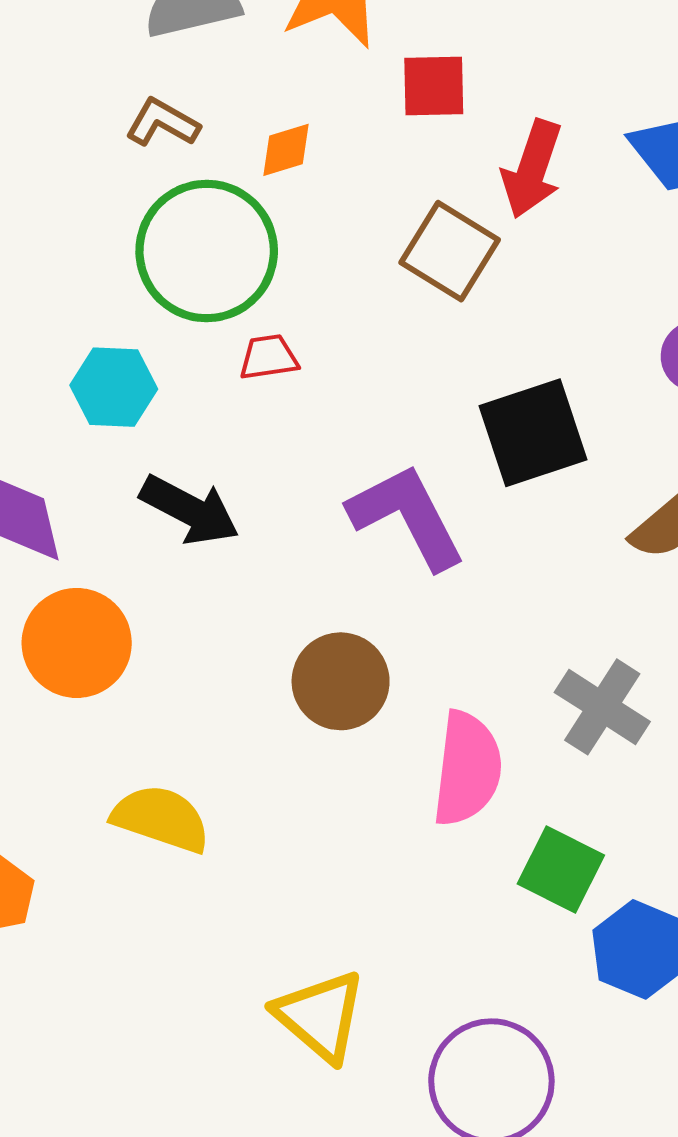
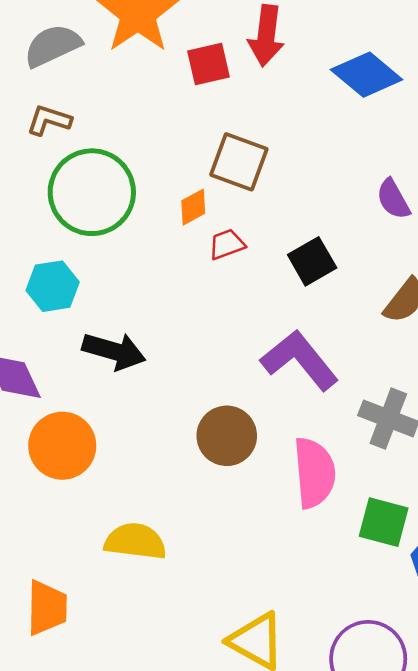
orange diamond: (286, 150) -> (193, 207), moved
red arrow: (532, 169) -> (266, 36), moved
red trapezoid: (269, 357) -> (227, 244), moved
black square: (533, 433) -> (312, 261), size x0.7
purple L-shape: (407, 516) -> (300, 360), moved

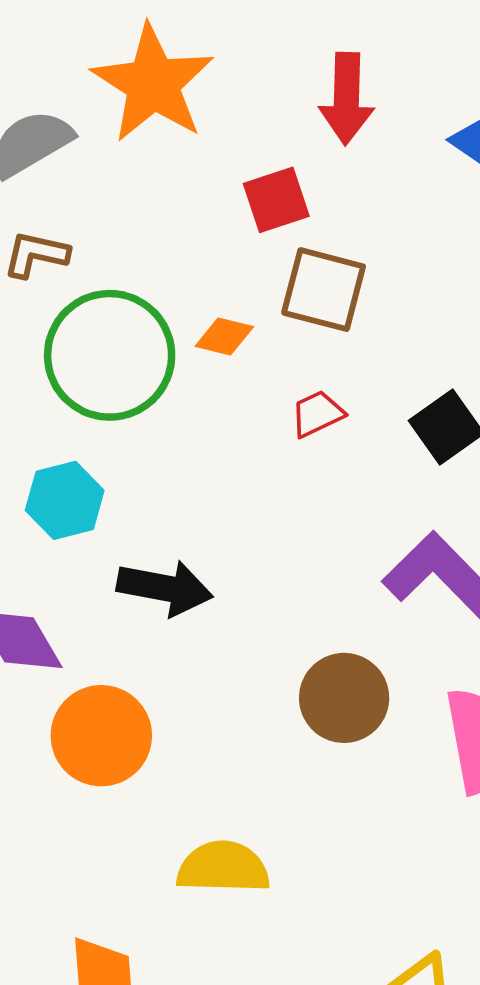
red square: (209, 64) -> (276, 200), moved
orange diamond: (193, 207) -> (224, 336), moved, turned 48

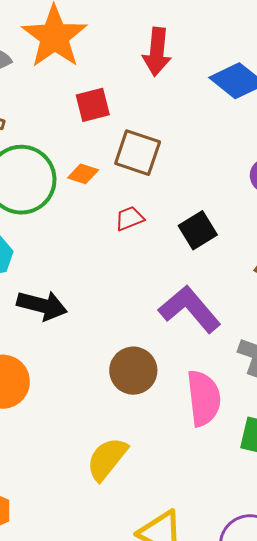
red square: (276, 200) -> (93, 105), moved
yellow semicircle: (223, 867) -> (107, 459), moved, turned -57

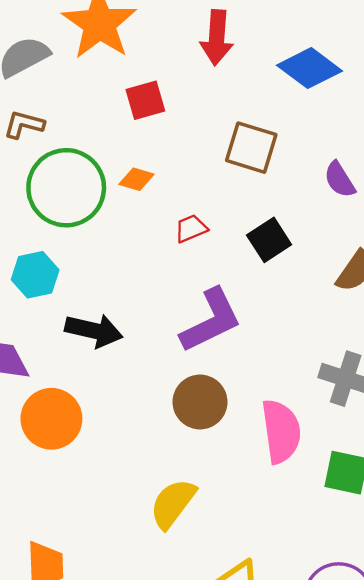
brown square: (138, 153) -> (251, 148), moved
purple L-shape: (190, 309) -> (211, 321), moved, turned 106

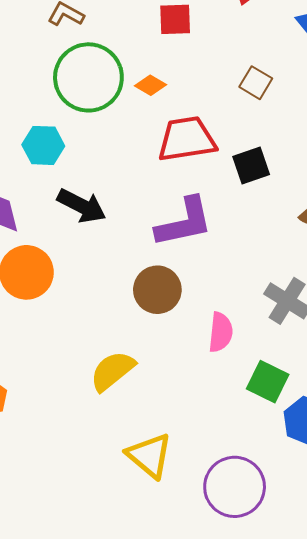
brown square: (251, 148) -> (256, 83), size x0.7
red trapezoid: (191, 229) -> (187, 139), size x2.0
pink semicircle: (281, 431) -> (221, 332), size x0.7

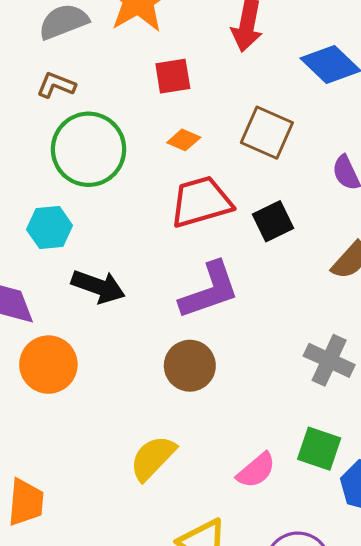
brown square: (256, 83) -> (267, 133), size x1.5
orange diamond: (151, 85) -> (184, 140), moved
pink semicircle: (221, 332) -> (256, 470), moved, turned 51

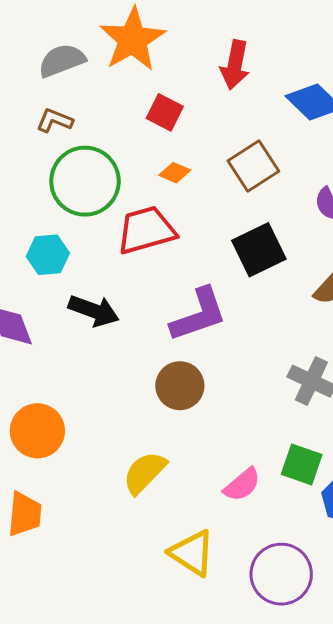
red square: (173, 76) -> (165, 112), turned 36
brown square: (267, 133) -> (253, 166), turned 33
red trapezoid: (201, 202) -> (146, 230), moved
black square: (273, 221) -> (259, 250), size x1.4
orange circle: (48, 365) -> (37, 431), moved

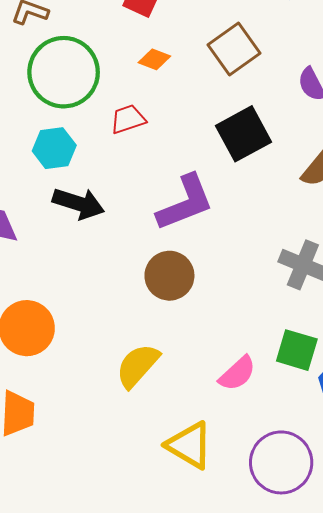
red trapezoid: (146, 230) -> (128, 119), size x0.6
cyan hexagon: (48, 255) -> (54, 148), moved

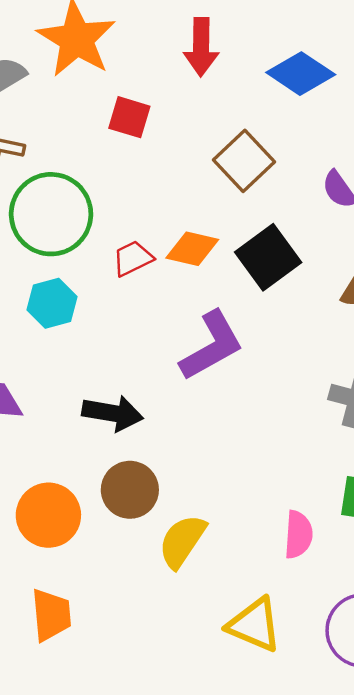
orange diamond: (154, 59) -> (192, 249), moved, size x1.4
black arrow: (78, 203) -> (113, 413), moved
brown circle: (169, 276) -> (130, 490), moved
pink semicircle: (237, 373) -> (298, 535), turned -36

